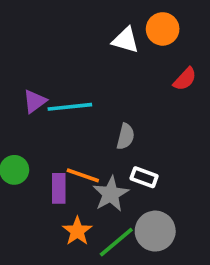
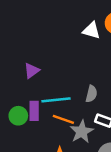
cyan line: (70, 107) -> (56, 100), moved
purple rectangle: (59, 188) -> (34, 111), moved

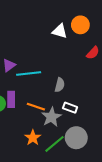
cyan line: (56, 100) -> (29, 74), moved

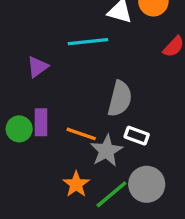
cyan line: (29, 74) -> (88, 42), moved
gray semicircle: (60, 85) -> (120, 99), size x1.5

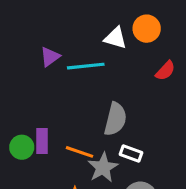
purple triangle: (38, 67) -> (50, 57), moved

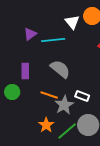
white triangle: (115, 38) -> (72, 22), turned 35
gray semicircle: (115, 119) -> (60, 69), moved, turned -65
purple rectangle: (42, 141) -> (25, 71), moved

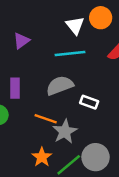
cyan line: (53, 40) -> (70, 54), moved
gray semicircle: (60, 69) -> (60, 85), turned -60
white rectangle: (82, 96) -> (89, 102), moved

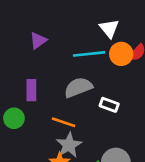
orange circle: (101, 18) -> (121, 54), moved
white triangle: (75, 25) -> (109, 28), moved
gray star: (65, 132) -> (69, 145), moved

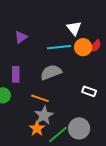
white rectangle: (109, 105) -> (89, 91), moved

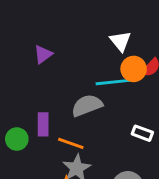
cyan line: (59, 47) -> (113, 82), moved
purple rectangle: (16, 74) -> (43, 124), moved

